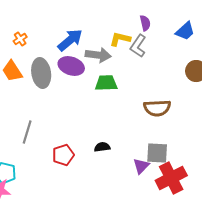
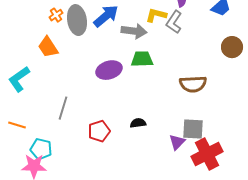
purple ellipse: (71, 66) -> (109, 70), moved, turned -35
gray ellipse: (41, 73) -> (77, 20), moved

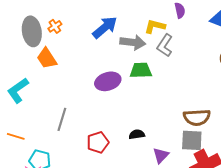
gray ellipse: (77, 20) -> (32, 31), moved
gray L-shape: (174, 22) -> (165, 45), moved
brown semicircle: (193, 84) -> (197, 117), moved
purple triangle: (177, 142) -> (161, 155), moved

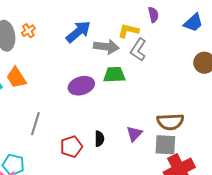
orange trapezoid: (47, 58) -> (16, 78), moved
black semicircle: (137, 134) -> (99, 139), moved, turned 98
purple triangle: (161, 155) -> (134, 134), moved

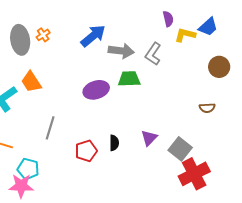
yellow L-shape: (128, 31) -> (185, 35), moved
brown semicircle: (170, 122) -> (207, 108), moved, size x0.6
gray square: (165, 145) -> (180, 149), turned 35

